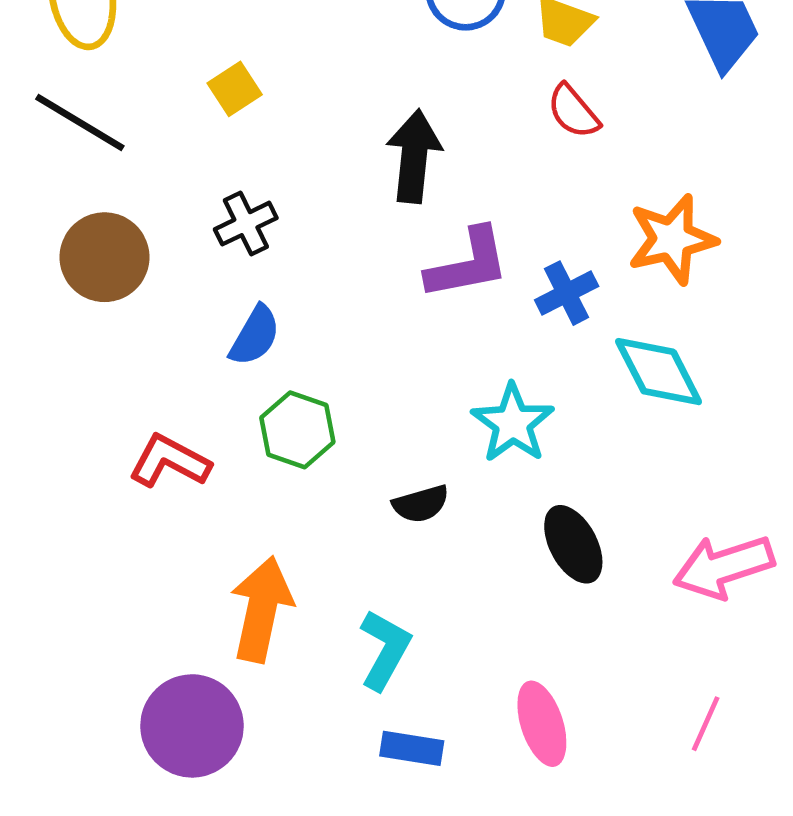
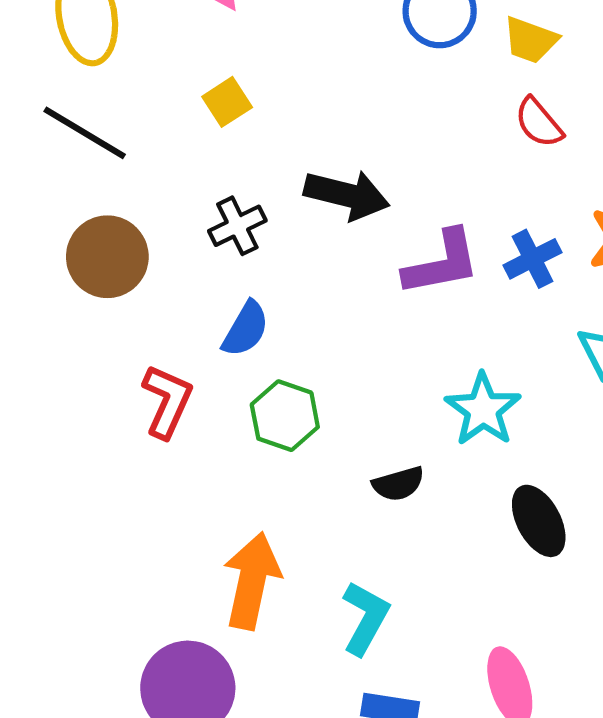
black arrow: (414, 156) -> (347, 195), moved, turned 98
blue cross: (567, 293) -> (533, 259), moved
red L-shape: (170, 461) -> (167, 401), moved, turned 86

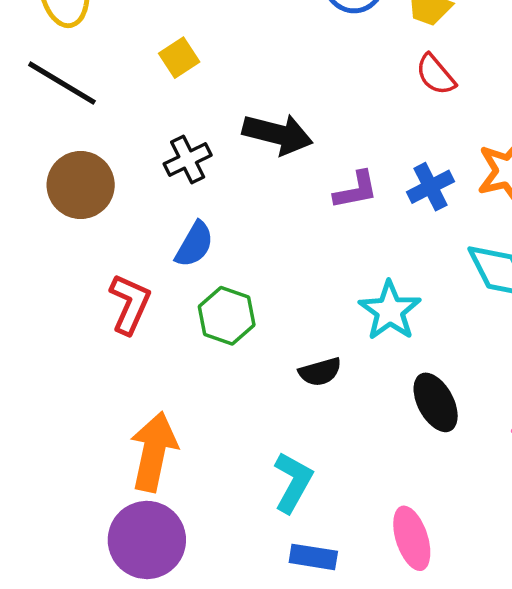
purple L-shape: (442, 263) -> (356, 190), size x0.7
orange arrow: (252, 581) -> (154, 452), moved

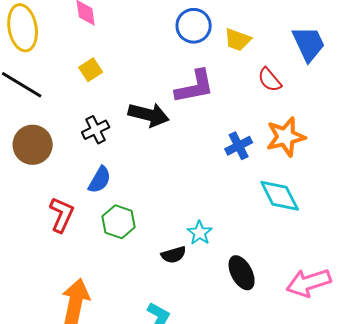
red semicircle: (436, 75) -> (270, 80), moved
purple L-shape: (356, 190) -> (195, 87), moved, size x1.5
cyan star: (390, 311) -> (200, 233), moved, size x0.7

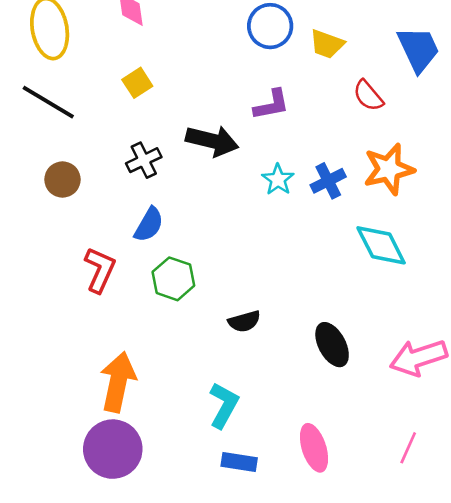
purple L-shape: (195, 87) -> (271, 105), size x0.7
brown circle: (33, 145) -> (62, 180), size x0.7
cyan star: (200, 233) -> (278, 180), moved

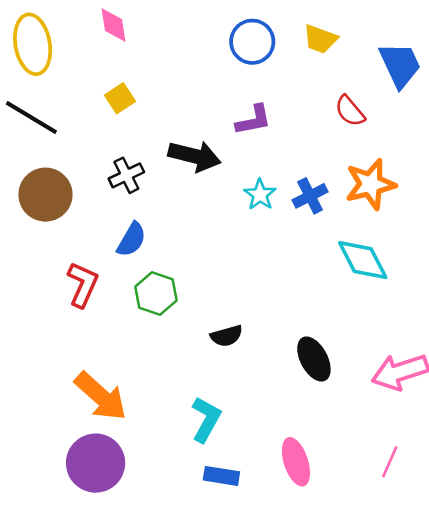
yellow trapezoid: (327, 44) -> (320, 39), moved
brown circle: (62, 180) -> (45, 195), size x1.5
orange arrow: (118, 382) -> (101, 396), turned 120

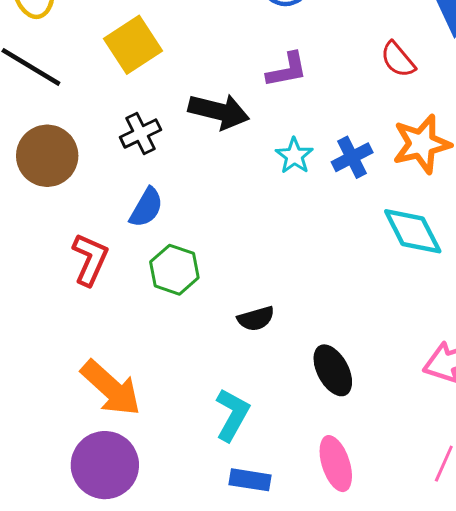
yellow square: (120, 98) -> (133, 45), size x1.6
black ellipse: (314, 359) -> (333, 370), moved

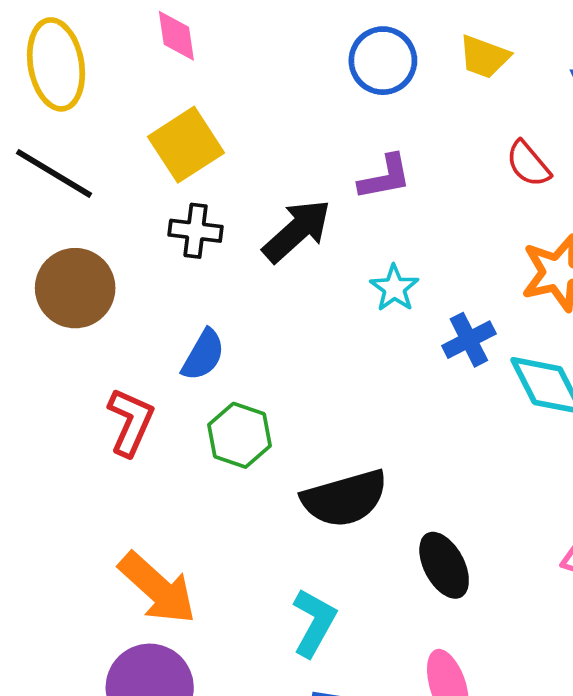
black arrow: (219, 111) -> (297, 231), turned -56
black cross: (140, 134) -> (196, 231), moved, turned 33
blue cross: (352, 157) -> (469, 340), moved
black semicircle: (256, 319) -> (345, 498), size x1.8

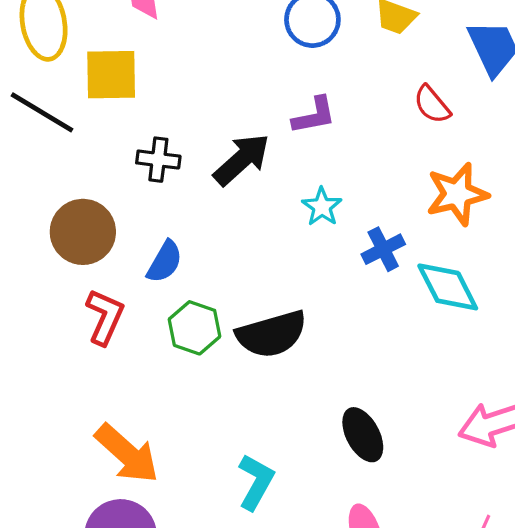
yellow square: (186, 145) -> (111, 75), moved, turned 32
brown circle: (75, 288) -> (83, 232), moved
black semicircle: (345, 498) -> (272, 334), moved

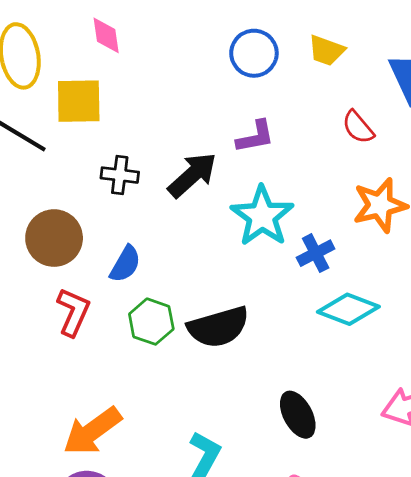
cyan star: (322, 207) -> (262, 216), size x1.8
cyan diamond: (448, 287) -> (348, 309), moved, turned -42
orange arrow: (127, 454) -> (92, 431), turned 102

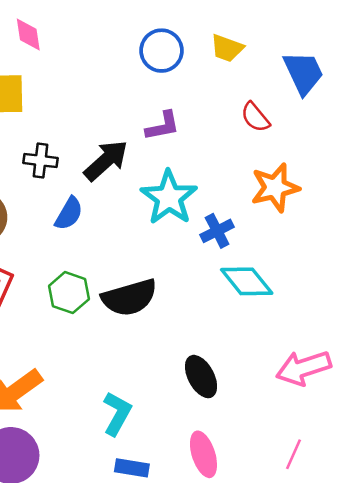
blue semicircle: (125, 264) -> (69, 214), moved
cyan diamond: (348, 309) -> (247, 281), turned 30

